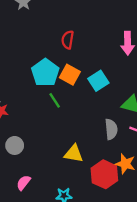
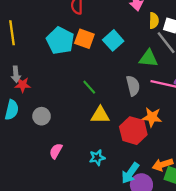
green line: (55, 100) -> (89, 87), moved

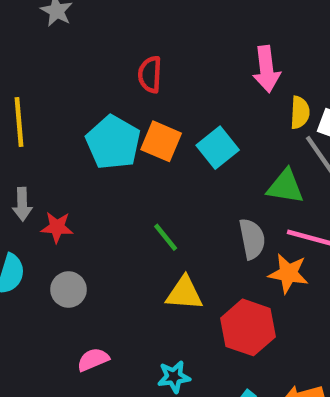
red star: (23, 85) -> (57, 227), moved
orange star: (152, 117) -> (288, 273), moved
pink semicircle: (56, 151) -> (93, 360), turned 35

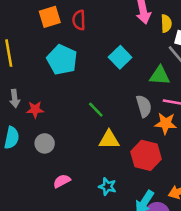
yellow semicircle: (300, 113) -> (166, 23), moved
orange square: (161, 141) -> (50, 17), moved, turned -35
cyan star: (174, 377) -> (107, 186), turned 30

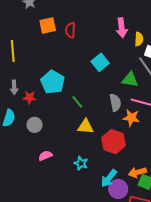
cyan pentagon: (62, 60) -> (53, 82), moved

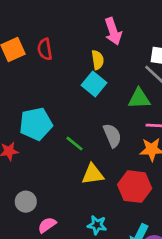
yellow semicircle: (139, 39) -> (98, 60), moved
cyan pentagon: (53, 82) -> (36, 124), turned -30
gray semicircle: (115, 103) -> (112, 136), moved
gray circle: (35, 125) -> (26, 202), moved

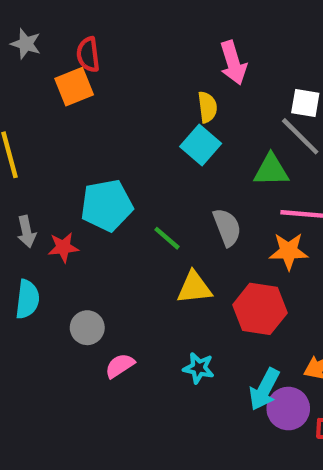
red semicircle: (45, 49) -> (88, 55), moved

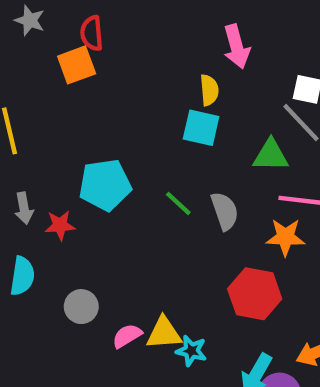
cyan square: (201, 145) -> (201, 128), turned -30
green line: (167, 238) -> (178, 203), moved
yellow triangle: (194, 288) -> (164, 333), moved
pink semicircle: (120, 366) -> (127, 336), moved

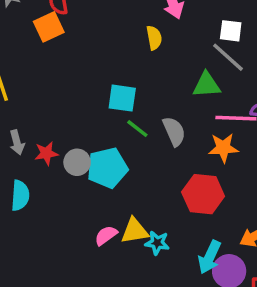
cyan square: (201, 128) -> (122, 98), moved
cyan pentagon: (105, 185) -> (107, 168), moved
gray circle: (81, 307) -> (77, 162), moved

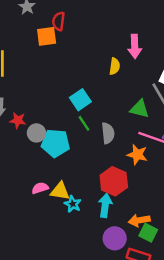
cyan square: (122, 98) -> (80, 100), turned 30
cyan arrow: (210, 257) -> (105, 205), moved, turned 145

